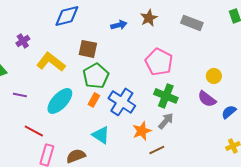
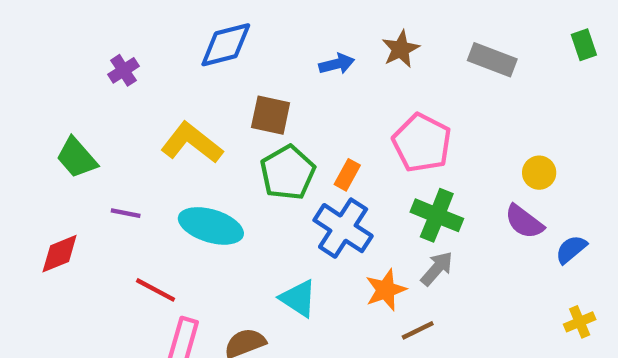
purple cross: (23, 41) -> (123, 70), moved
orange rectangle: (94, 100) -> (347, 175), moved
cyan ellipse: (60, 101) -> (211, 226), turned 64

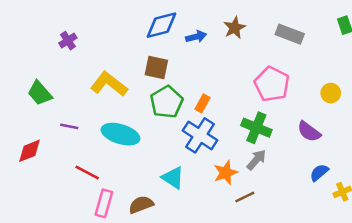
blue diamond: (226, 45) -> (162, 25), moved
pink pentagon: (422, 143) -> (272, 84), moved
yellow circle: (539, 173) -> (331, 93), moved
blue semicircle: (571, 249) -> (319, 173), moved

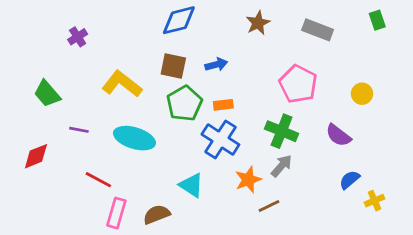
blue arrow: (196, 37) -> (216, 65), moved
orange rectangle: (203, 103) -> (223, 105), turned 54

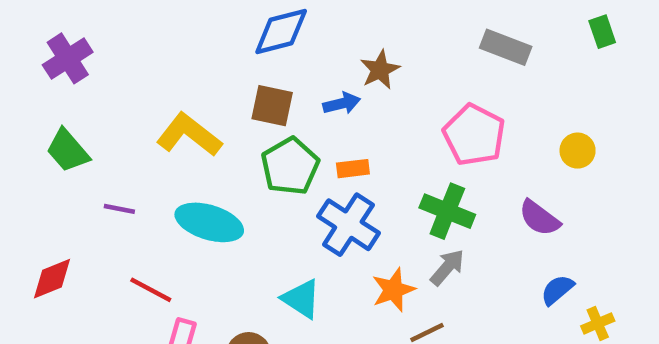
brown star: (258, 23) -> (380, 70), moved
purple cross: (78, 37) -> (68, 58), moved, size x1.5
red diamond: (36, 156) -> (52, 279), moved

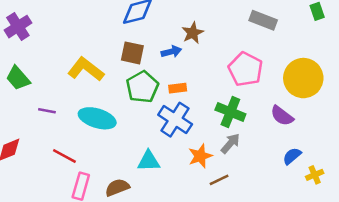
yellow circle: (578, 151) -> (303, 78), size x2.0
cyan triangle: (301, 299) -> (149, 161), turned -35

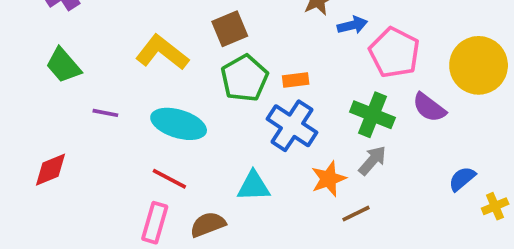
blue arrow: (171, 52) -> (352, 25), moved
brown square: (132, 53) -> (230, 29), turned -35
purple semicircle: (282, 116) -> (429, 107), moved
red line: (64, 156) -> (169, 179), moved

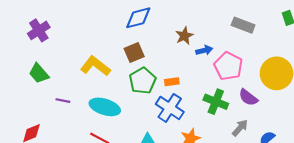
gray arrow: (372, 160) -> (240, 128), moved

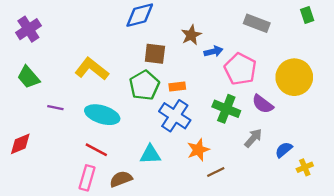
brown square: (134, 52) -> (155, 54), moved, turned 30

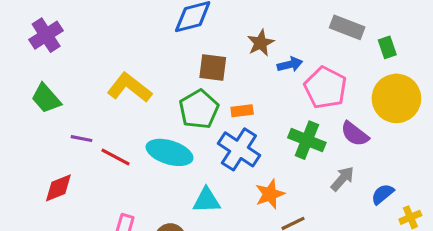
green rectangle: (307, 15) -> (387, 47), moved
cyan ellipse: (102, 115) -> (170, 152), moved
red diamond: (20, 144) -> (58, 188), moved
red line: (96, 150) -> (115, 157), moved

